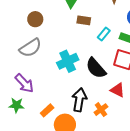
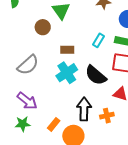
brown circle: (35, 19) -> (43, 27), moved
brown rectangle: (84, 20) -> (67, 50), moved
orange cross: (101, 110) -> (107, 116), turned 32

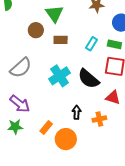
brown rectangle: (67, 50) -> (61, 40), moved
black arrow: (84, 109) -> (77, 112), size x0.6

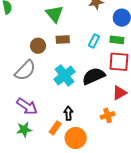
brown circle: (36, 30) -> (38, 46), moved
black semicircle: (88, 79) -> (94, 76), turned 120
red triangle: (113, 97) -> (119, 93), turned -42
black arrow: (77, 112) -> (68, 113), moved

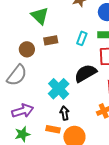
cyan cross: (65, 75) -> (59, 89), moved
purple arrow: (27, 106) -> (23, 111), turned -45
orange rectangle: (55, 128) -> (53, 129), turned 72

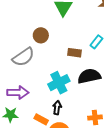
brown rectangle: (51, 40) -> (75, 53), moved

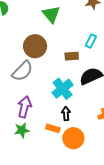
brown circle: (41, 35) -> (35, 46), size x1.5
purple arrow: (18, 93) -> (25, 107), turned -65

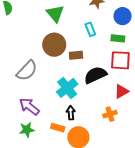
cyan rectangle: (91, 41) -> (90, 29), moved, turned -48
brown circle: (35, 46) -> (54, 45), moved
purple arrow: (25, 107) -> (29, 106), turned -65

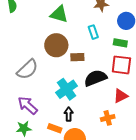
green triangle: (55, 14) -> (59, 14), turned -36

